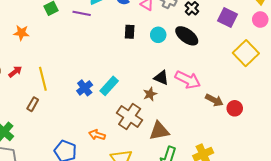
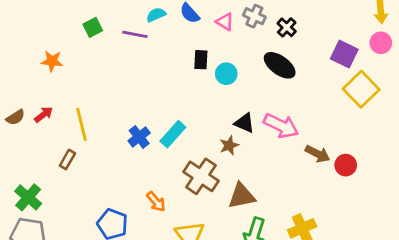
purple square: (228, 17) -> (344, 54), moved
cyan circle: (158, 35) -> (226, 74), moved
orange arrow: (97, 135) -> (156, 202), turned -147

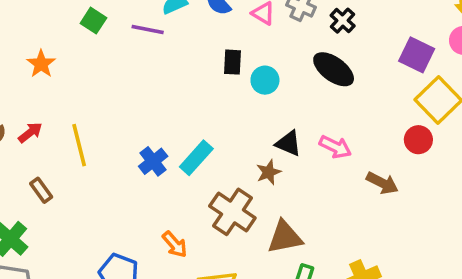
green square: (93, 27) -> (93, 21), turned -30
orange star: (52, 61) -> (41, 64), turned 30
pink arrow: (281, 126) -> (335, 147), size x0.7
brown rectangle: (67, 159) -> (41, 190), moved, turned -66
red circle: (346, 165) -> (418, 140), moved

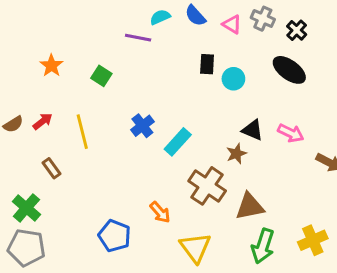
green square: (93, 21) -> (101, 76), moved
blue cross: (153, 161) -> (142, 126), moved

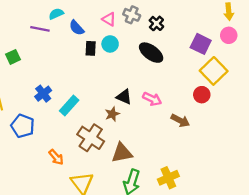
blue semicircle: (195, 16) -> (77, 28), moved
green square: (101, 76) -> (13, 57), turned 32
cyan circle: (233, 79) -> (110, 44), moved
blue pentagon: (115, 236) -> (23, 126), moved

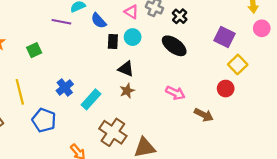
pink circle: (229, 35) -> (262, 28), moved
yellow square: (214, 71) -> (238, 64), size x0.7
black triangle: (124, 97) -> (126, 69), moved
brown star: (112, 114) -> (127, 91), moved

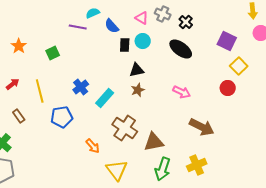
black triangle: (126, 69) -> (137, 70), turned -35
brown arrow: (204, 115) -> (202, 127), moved, size x1.4
blue pentagon: (44, 120) -> (62, 117), turned -30

